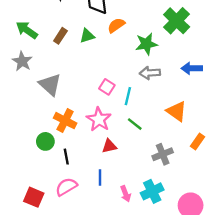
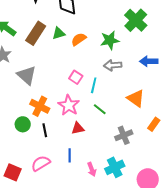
orange semicircle: (116, 25) -> (79, 39), moved
brown rectangle: (60, 36) -> (36, 33), size x1.6
black line: (66, 157) -> (45, 130), moved

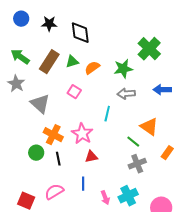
pink square: (76, 77) -> (74, 92), moved
green line: (100, 109) -> (133, 142), moved

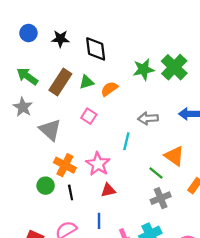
green star: (123, 69) -> (143, 69), moved

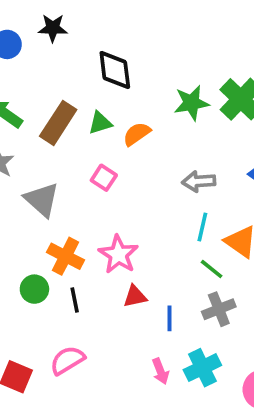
black star: (60, 39) -> (53, 28), moved
cyan line: (126, 141) -> (202, 227), moved
blue line: (99, 221) -> (170, 318), moved

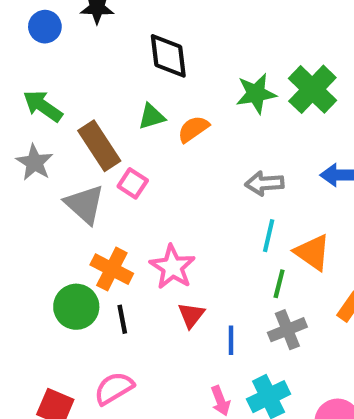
brown rectangle: (58, 123) -> (99, 146), moved, turned -66
pink square: (104, 178) -> (133, 183), moved
green line: (212, 269) -> (279, 284), turned 65
green circle: (34, 289) -> (76, 307), size x1.4
red triangle: (135, 296) -> (191, 315), turned -40

